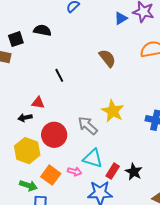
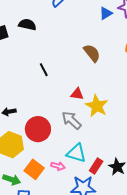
red triangle: (38, 103) -> (77, 94), moved

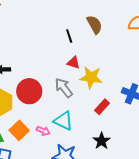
black line: (44, 70) -> (69, 36), moved
yellow star: (97, 106) -> (91, 77), turned -30
red rectangle: (96, 166) -> (102, 107), moved

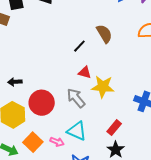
black line: (69, 36) -> (79, 46), turned 64
red rectangle: (102, 107) -> (114, 128), moved

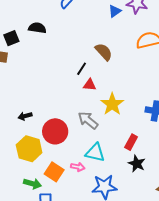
red triangle: (85, 72) -> (90, 85), moved
yellow star: (103, 87) -> (112, 104), turned -30

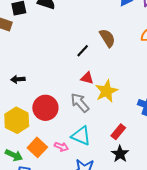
red triangle: (90, 85) -> (87, 78), moved
black arrow: (25, 116) -> (18, 79), moved

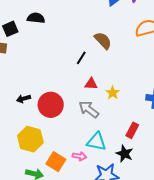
yellow star: (106, 91) -> (113, 93), size x0.6
red circle: (45, 108) -> (51, 105), moved
black star: (120, 154) -> (124, 154), moved

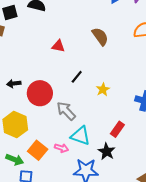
black line: (81, 58) -> (77, 77), moved
red triangle: (91, 84) -> (58, 46), moved
gray arrow: (89, 109) -> (66, 111), moved

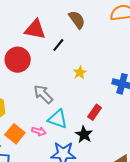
red triangle: (58, 46) -> (35, 29), size x1.6
black line: (77, 77) -> (58, 45), moved
red circle: (40, 93) -> (18, 60), moved

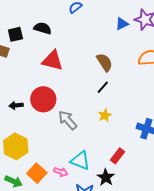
red triangle: (35, 29) -> (53, 61), moved
black line: (58, 45) -> (103, 87), moved
gray arrow: (43, 94) -> (68, 120), moved

